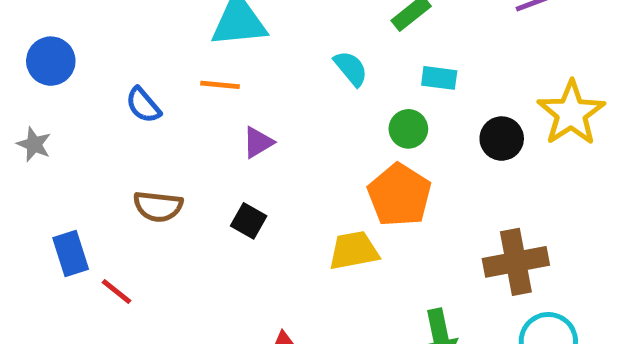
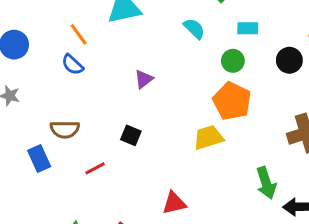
orange line: (220, 85) -> (79, 34), moved, turned 55
brown semicircle: (158, 206) -> (65, 129), moved
black square: (249, 221) -> (131, 135), moved
red line: (117, 292) -> (95, 168), moved, turned -60

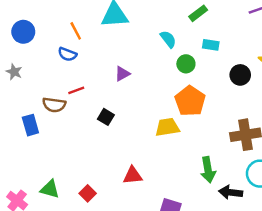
green circle: (233, 61) -> (186, 64), moved
blue semicircle: (72, 65) -> (67, 54), turned -30
red line: (95, 168) -> (76, 90), moved

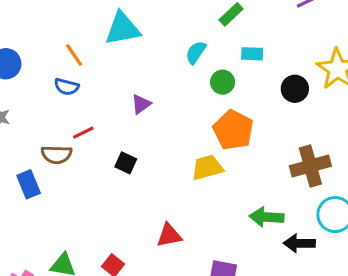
cyan semicircle: (168, 39) -> (196, 52), turned -102
green arrow: (208, 170) -> (267, 217), turned 110

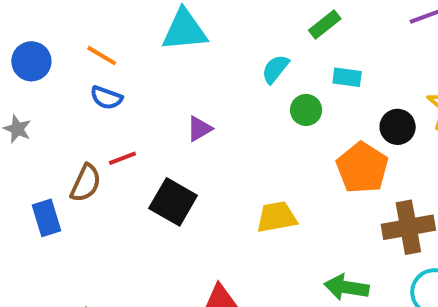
orange line: (74, 55) -> (102, 56), moved, turned -30
orange pentagon: (233, 130) -> (362, 168), moved
brown semicircle: (56, 154) -> (86, 183), turned -72
black square: (126, 163) -> (173, 202), size x1.6

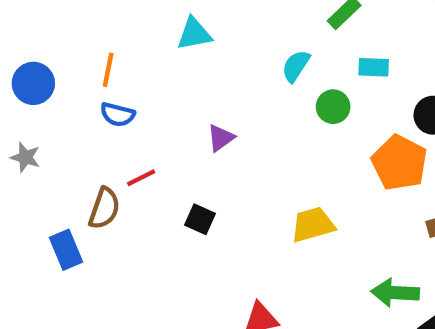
cyan triangle: (184, 30) -> (194, 34), size x0.7
orange line: (102, 56) -> (108, 70), turned 76
black square: (173, 202) -> (200, 219), size x0.6

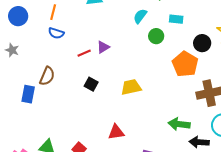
red line: (141, 178) -> (84, 53), moved
yellow trapezoid: (313, 225) -> (131, 87), moved
blue rectangle: (66, 250) -> (28, 94), turned 30

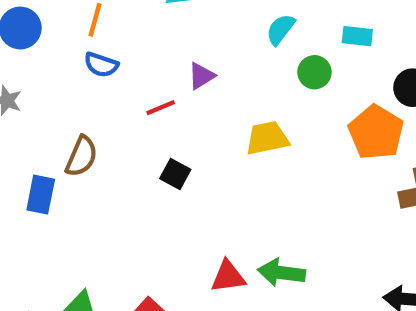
purple triangle: (103, 47) -> (201, 76), moved
yellow trapezoid: (131, 87) -> (267, 138), moved
green arrow: (179, 124) -> (281, 273), moved

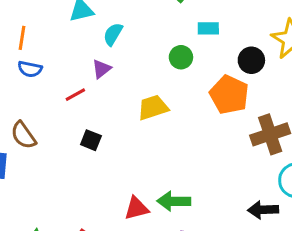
cyan semicircle: (281, 29) -> (113, 34), moved
brown semicircle: (81, 156) -> (23, 135), turned 128

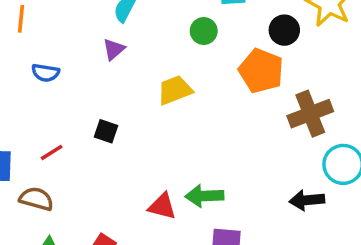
blue semicircle: (30, 69) -> (46, 73), moved
red line: (75, 95) -> (52, 152), moved
brown semicircle: (23, 135) -> (36, 199), moved, turned 144
red triangle: (136, 208) -> (162, 206), turned 32

